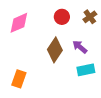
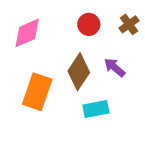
cyan rectangle: (86, 70) -> (96, 109), moved
orange rectangle: (19, 79) -> (37, 92), moved, size x1.4

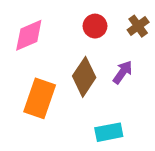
purple arrow: (115, 67) -> (123, 72), turned 85
cyan rectangle: (96, 109) -> (109, 132), moved

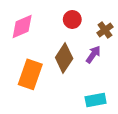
brown cross: (138, 26) -> (105, 30), moved
cyan rectangle: (109, 132) -> (96, 100), moved

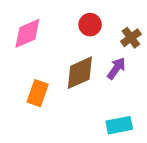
brown diamond: (64, 58) -> (80, 73), turned 32
orange rectangle: (30, 74) -> (38, 93), size x0.7

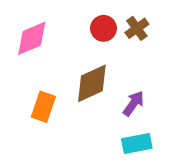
brown cross: (131, 38) -> (137, 28), moved
purple arrow: (116, 68) -> (134, 103), moved

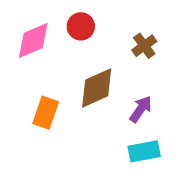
red circle: (103, 28) -> (81, 26), moved
brown cross: (137, 28) -> (144, 46), moved

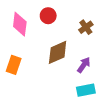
pink diamond: (33, 40) -> (20, 24), turned -60
orange rectangle: (46, 113) -> (14, 65), moved

